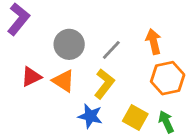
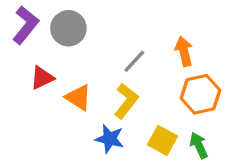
gray circle: (69, 44) -> (68, 28), moved
red triangle: (31, 77) -> (42, 78), moved

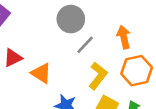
gray circle: (68, 28) -> (71, 19), moved
yellow L-shape: (126, 101) -> (98, 76), moved

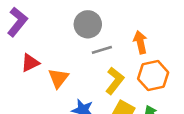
gray line: (85, 45) -> (102, 50), turned 30
orange triangle: (41, 73) -> (58, 78), turned 35

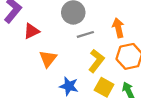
red triangle: (30, 63) -> (31, 31), moved

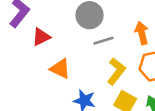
orange triangle: (48, 59) -> (60, 69), turned -42

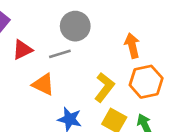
gray line: (104, 41) -> (60, 54), moved

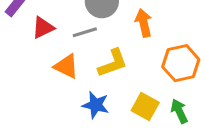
orange arrow: (132, 46) -> (144, 23), moved
yellow L-shape: (104, 87) -> (113, 63), moved, turned 32

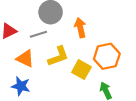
blue star: (96, 105) -> (21, 86), moved
yellow square: (145, 107) -> (81, 70), moved

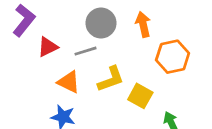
orange arrow: (80, 28) -> (143, 24), moved
orange hexagon: (107, 56) -> (173, 57), moved

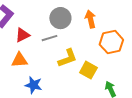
orange triangle: (69, 82) -> (19, 60), moved, turned -30

